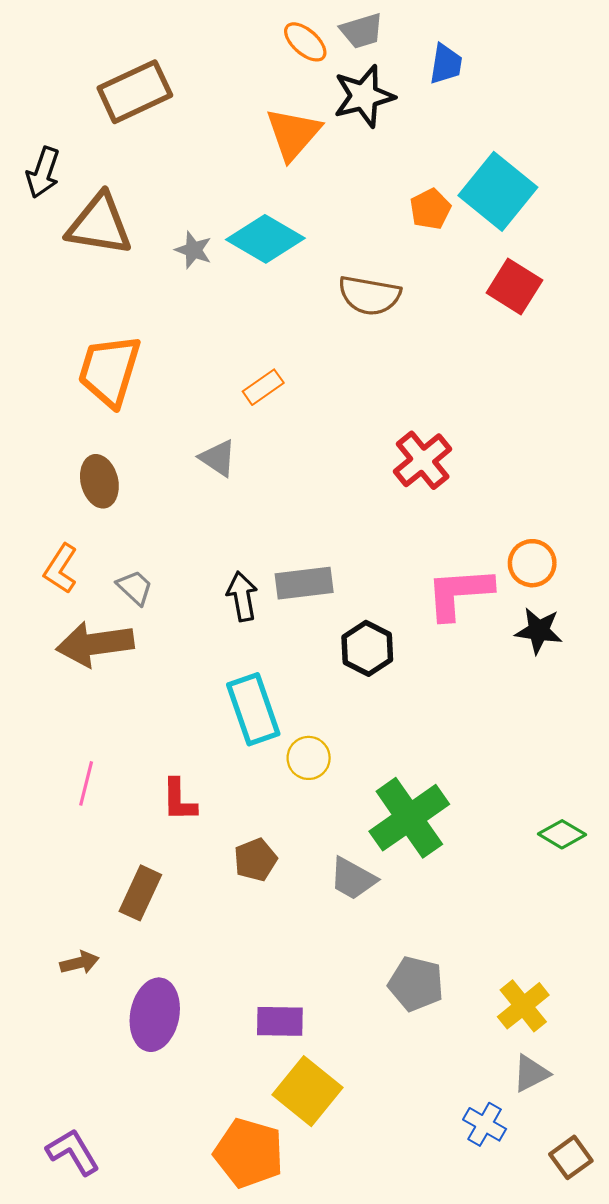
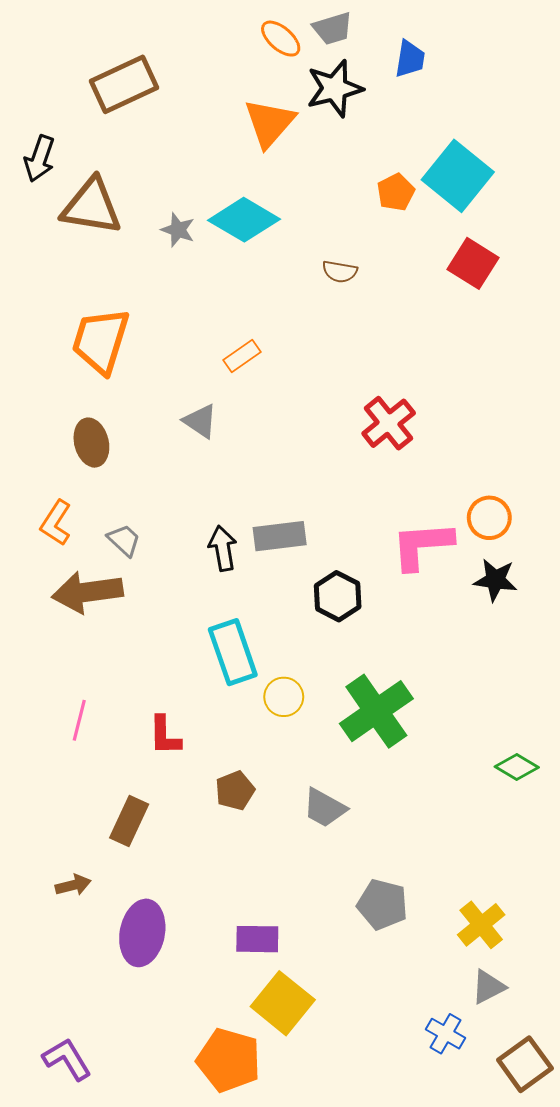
brown semicircle: (369, 295) -> (340, 272), size x0.6
green cross: (409, 818) -> (376, 711), moved
brown square: (571, 1157) -> (525, 1064), size x1.4

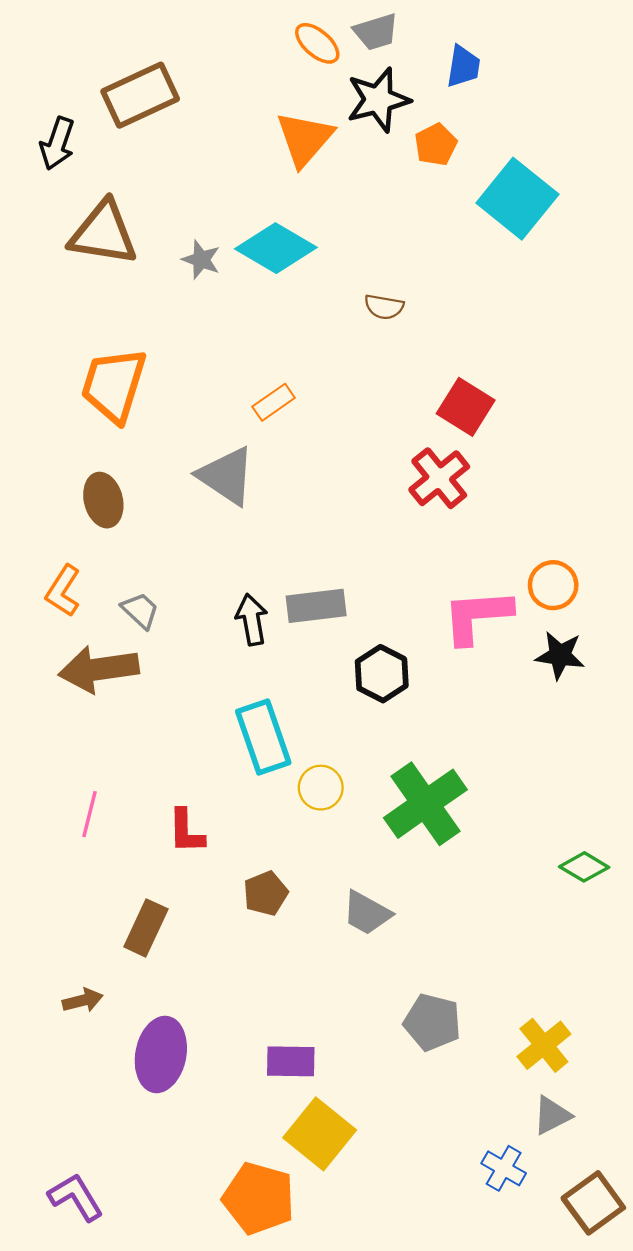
black arrow: (40, 159) -> (57, 143), moved
orange pentagon: (396, 192) -> (436, 145), moved
red square: (473, 263) -> (466, 407), moved
gray triangle: (200, 421) -> (226, 476), size x1.5

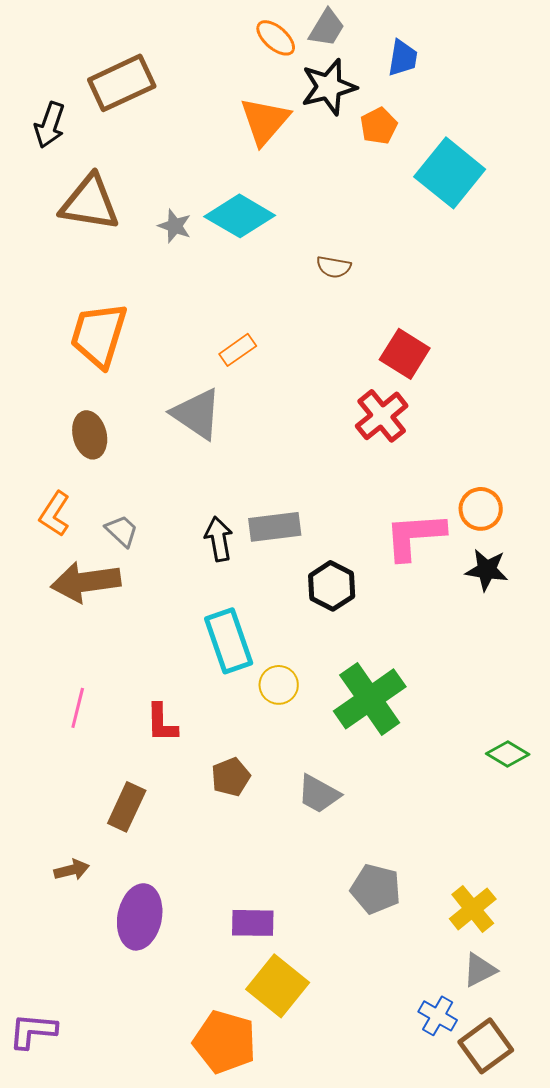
gray trapezoid: (376, 32) -> (327, 28), turned -42
purple L-shape: (76, 1197) -> (33, 1031), moved, turned -54
brown square: (593, 1203) -> (486, 1046), moved

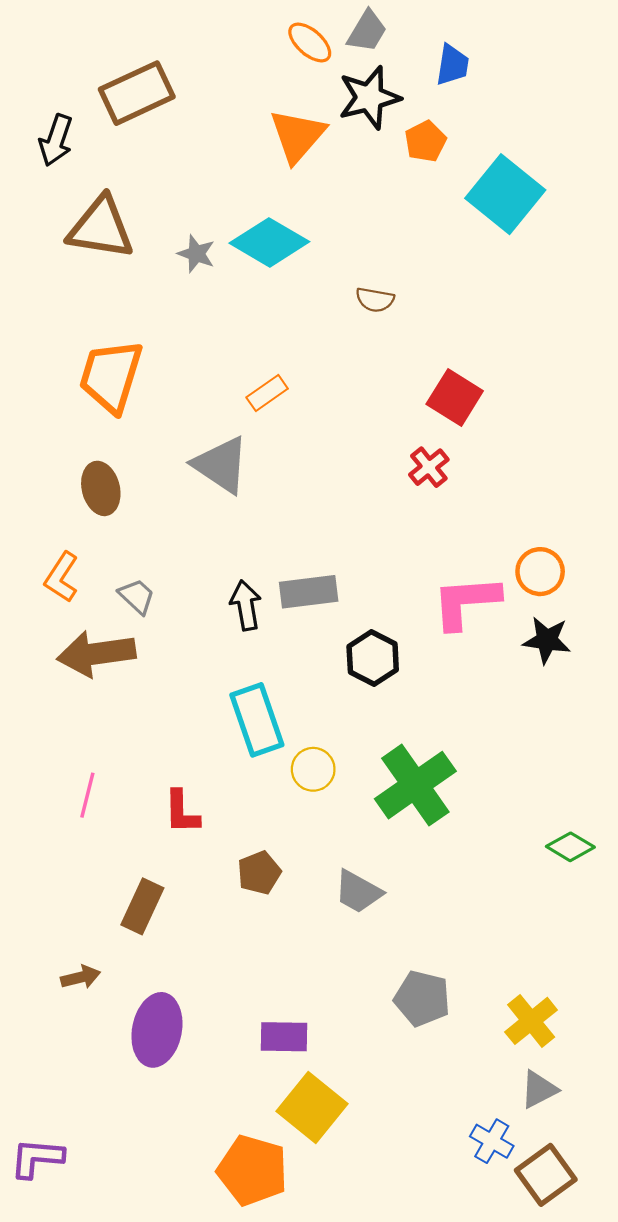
red cross: (382, 416) -> (429, 467), size x0.7

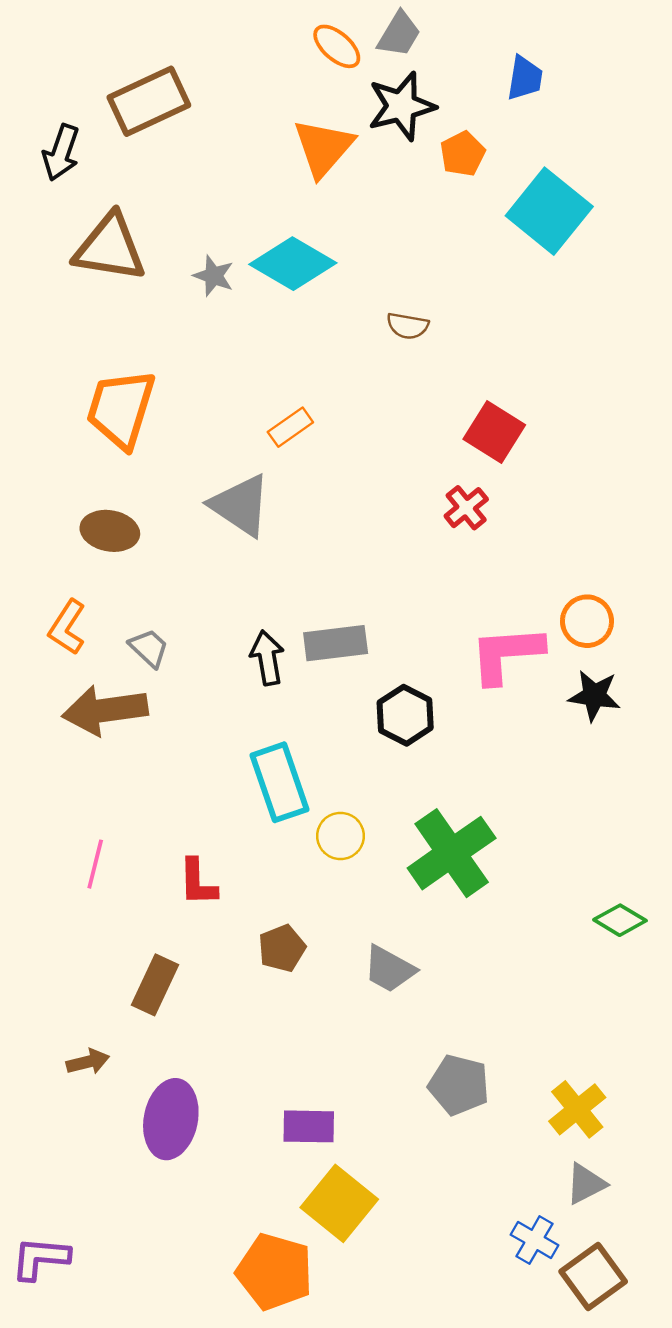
blue trapezoid: (452, 65) -> (525, 78), moved
brown ellipse: (101, 488) -> (110, 531), turned -66

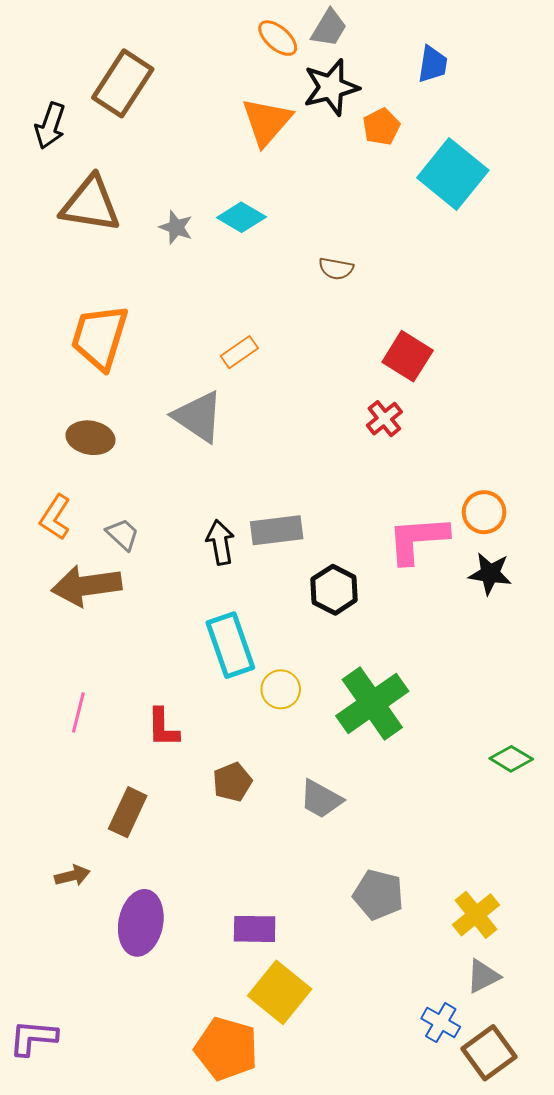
brown rectangle: (149, 101) -> (123, 83), turned -32
cyan diamond: (293, 264) -> (241, 217), size x0.7

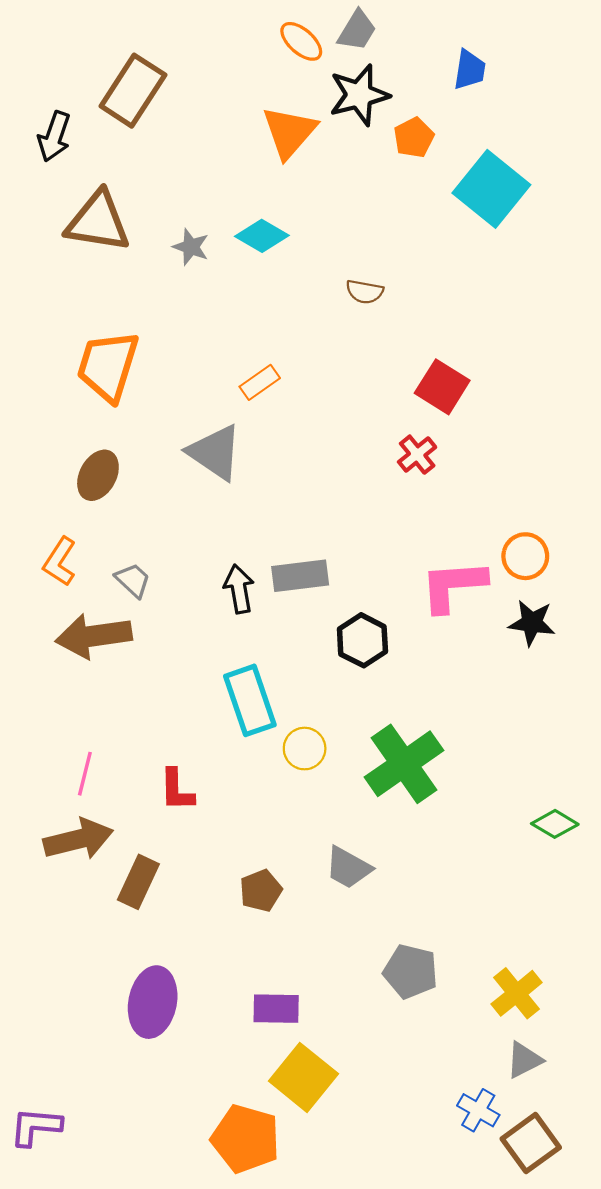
brown ellipse: (90, 438) -> (98, 475), turned -72
brown pentagon: (232, 782) -> (261, 891), moved
brown arrow: (72, 876) -> (78, 839), moved, size x1.8

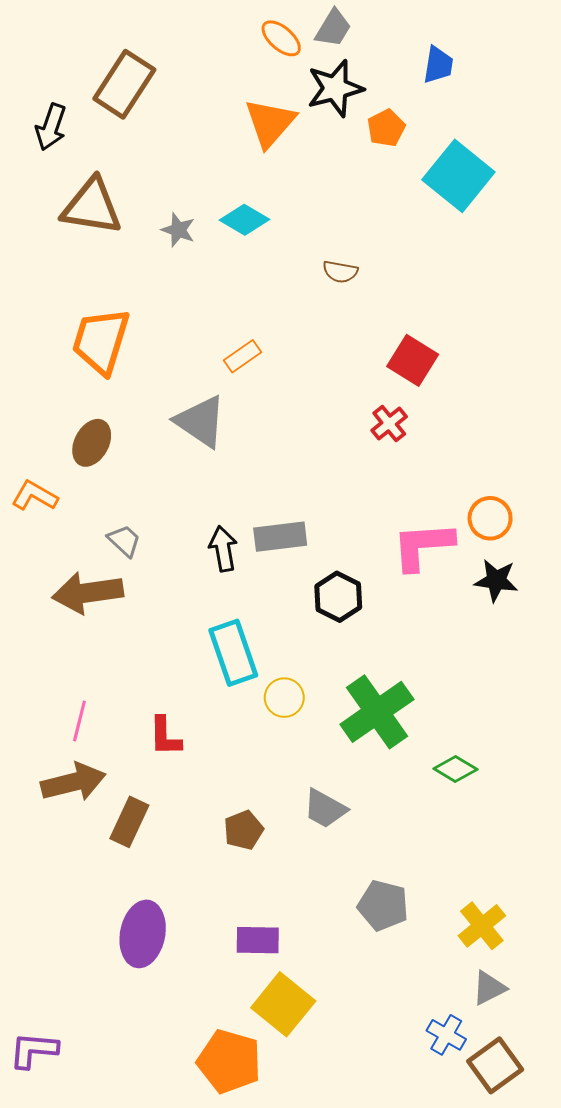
orange L-shape: (60, 562) -> (35, 496), moved, turned 87
green diamond: (555, 824) -> (455, 769), moved

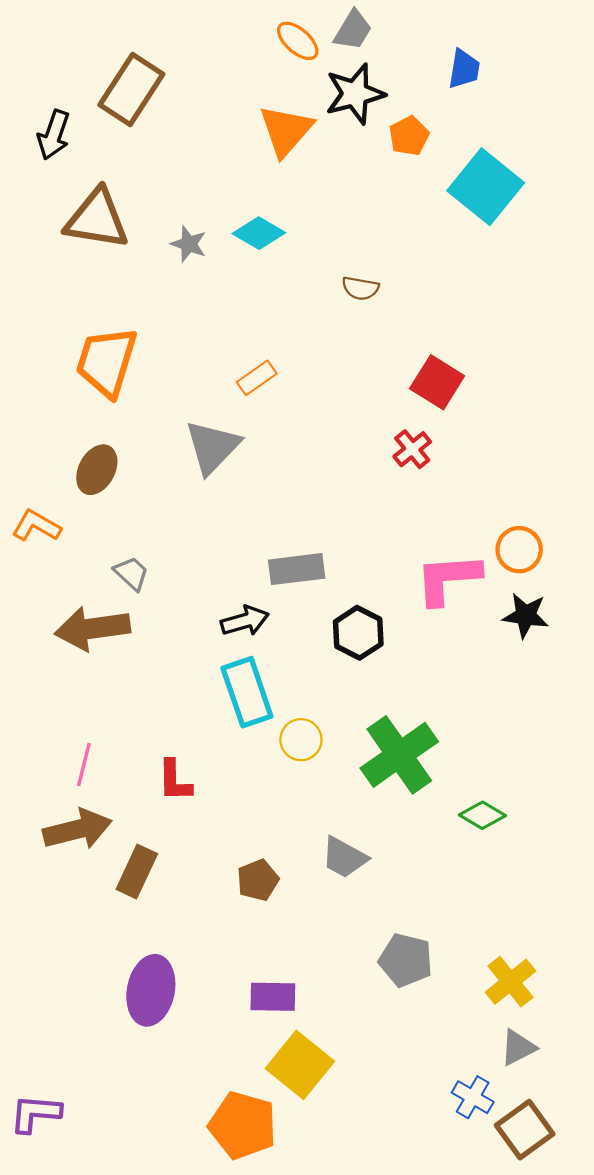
gray triangle: (201, 421) -> (212, 447), turned 40
black arrow: (223, 549) -> (245, 621), moved, turned 84

